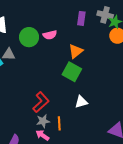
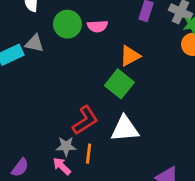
red L-shape: (41, 102) -> (85, 120), moved
white triangle: (81, 102) -> (125, 129), size x1.5

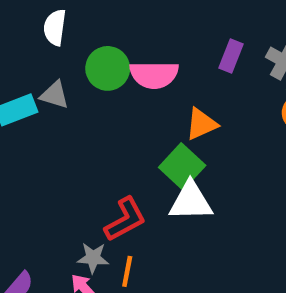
pink semicircle: (98, 26) -> (154, 75), size x1.5
white triangle: (125, 129) -> (191, 201), moved

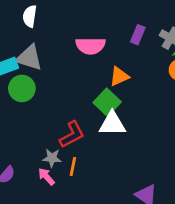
green circle: (108, 68) -> (22, 88), moved
gray triangle: (55, 95) -> (29, 58), size x1.5

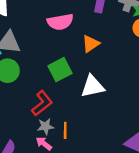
green square: (107, 102) -> (60, 70), moved, turned 30
red L-shape: (72, 135) -> (42, 103), moved

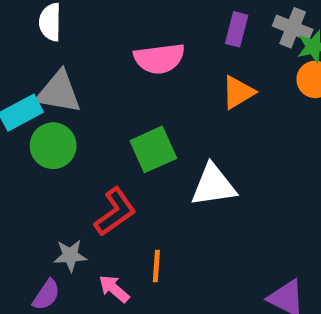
orange triangle: (91, 44) -> (238, 92), moved
gray star: (45, 126) -> (70, 256), moved

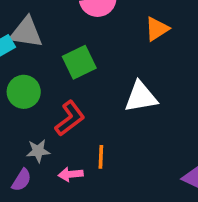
green circle: (53, 146) -> (24, 92), moved
green square: (153, 149) -> (79, 62), moved
pink arrow: (114, 289) -> (71, 174), turned -45

